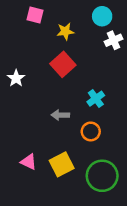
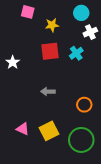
red square: (63, 64) -> (50, 51), turned 36
cyan cross: (96, 99) -> (76, 53), moved
orange circle: (91, 131) -> (84, 105), moved

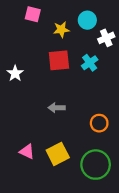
cyan circle: (81, 13) -> (87, 20), moved

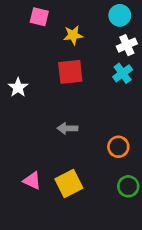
cyan circle: (87, 20) -> (120, 15), moved
cyan cross: (90, 63) -> (123, 73), moved
green circle: (96, 165) -> (128, 186), moved, size x0.6

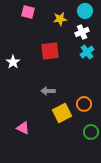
yellow star: (73, 35) -> (60, 19), moved
white cross: (127, 45) -> (82, 32), moved
yellow square: (69, 184) -> (62, 113), moved

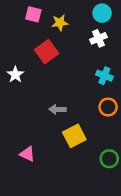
yellow star: (60, 19) -> (60, 23), moved
red square: (50, 51) -> (47, 52), moved, turned -30
cyan cross: (87, 52) -> (104, 76), moved, turned -32
orange circle: (84, 104) -> (108, 107), moved

